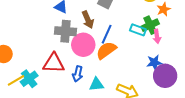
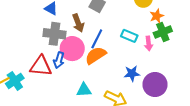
green cross: (150, 25) -> (163, 32), moved
blue star: (154, 62) -> (132, 74), moved
blue arrow: (78, 74) -> (59, 60), moved

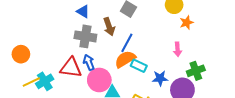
green cross: (163, 32) -> (196, 71), moved
cyan rectangle: (129, 36) -> (139, 66), moved
pink circle: (72, 49) -> (99, 80), moved
blue arrow: (59, 60) -> (89, 62), turned 140

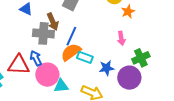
gray cross: (85, 36) -> (43, 33), moved

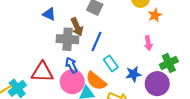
orange semicircle: (71, 52) -> (96, 81), moved, turned -105
cyan rectangle: (85, 57) -> (111, 63), turned 35
blue arrow: (36, 58) -> (71, 65), moved

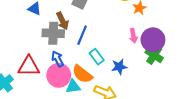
green cross: (169, 63) -> (154, 55), turned -30
purple circle: (157, 84) -> (153, 40), moved

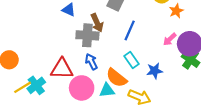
blue line: (82, 35) -> (130, 30), moved
pink arrow: (133, 36) -> (170, 39), turned 56
pink circle: (59, 75) -> (82, 88), moved

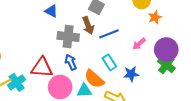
brown arrow: (97, 23) -> (88, 26), moved
blue line: (130, 30) -> (109, 34), turned 42
pink arrow: (170, 39) -> (139, 44), moved

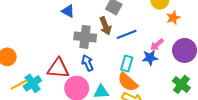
cyan rectangle: (109, 62) -> (127, 63), turned 49
green cross: (166, 65) -> (181, 84), moved
blue star: (131, 74) -> (150, 58), moved
orange semicircle: (94, 79) -> (128, 82), moved

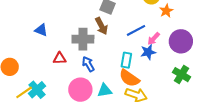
blue triangle: (68, 11) -> (41, 30), moved
blue line: (127, 34) -> (136, 30), moved
red triangle: (58, 68) -> (60, 58), moved, size x0.6

